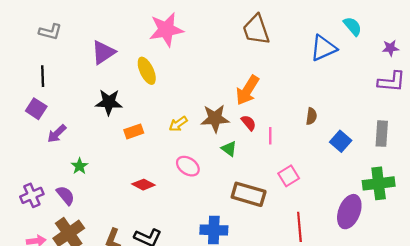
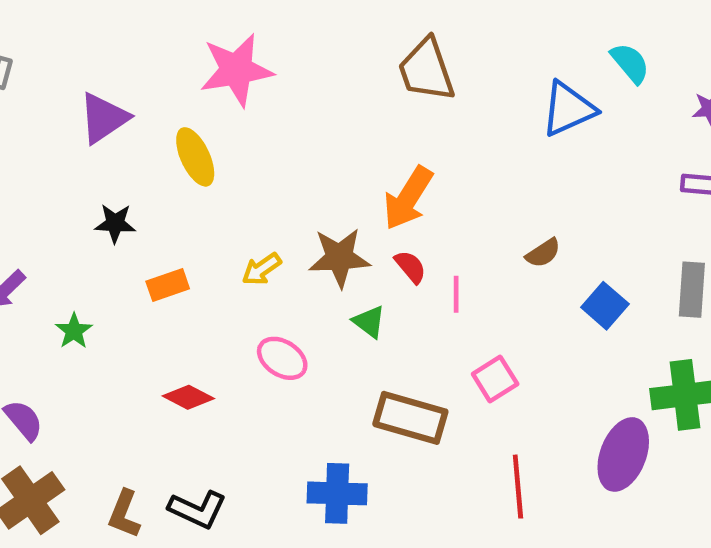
black star: (109, 102) -> (115, 223), size x0.7
brown semicircle: (311, 116) -> (543, 253), turned 49
green star: (80, 166) -> (74, 331), moved

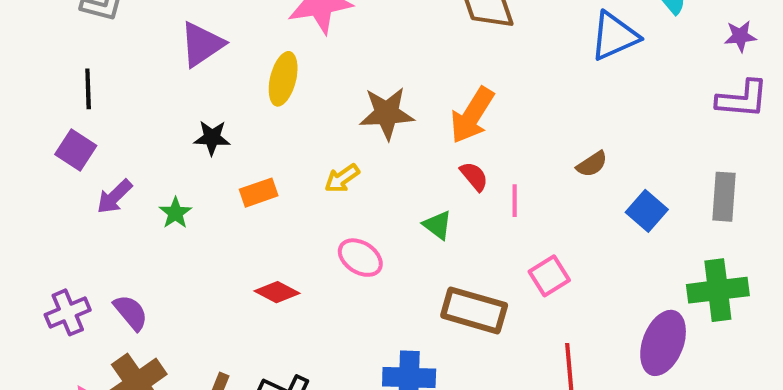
yellow ellipse: (195, 157) -> (283, 79), turned 39
brown star: (339, 258) -> (387, 113), moved
green star: (74, 331) -> (175, 213), moved

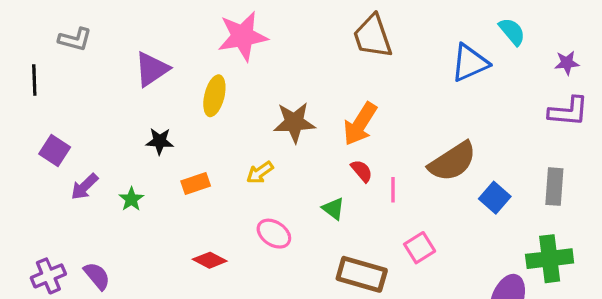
black line: (88, 89) -> (34, 80), moved
brown semicircle: (592, 164) -> (453, 162), size x2.0

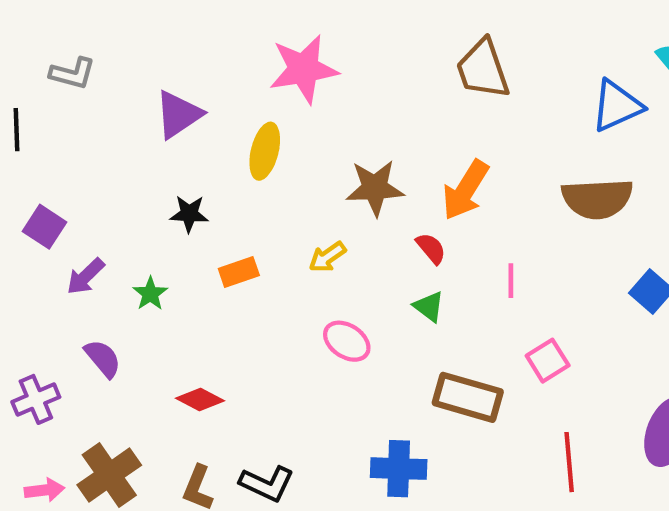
brown semicircle: (453, 162) -> (597, 199), moved, turned 30
red semicircle: (362, 171) -> (431, 248), moved
red diamond: (210, 260) -> (200, 399), moved
purple semicircle: (97, 276) -> (103, 358), moved

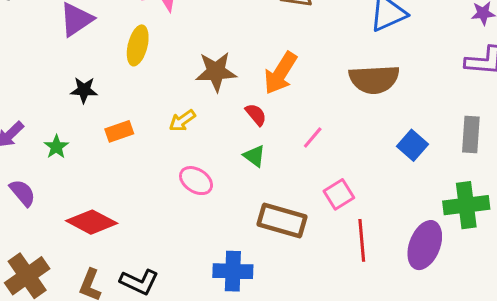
pink line: (511, 281) -> (313, 138), turned 40
red diamond: (200, 399) -> (92, 222), size x1.5
red line: (569, 462) -> (362, 240), moved

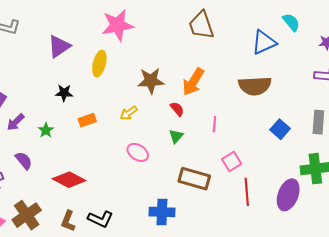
pink line: (313, 138) -> (214, 124), turned -35
green triangle: (254, 156) -> (176, 136), turned 35

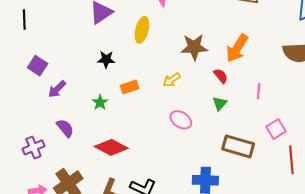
green star: (46, 130) -> (100, 102), moved

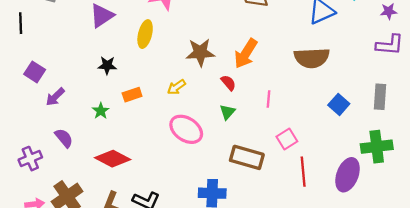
pink ellipse: (181, 120) -> (186, 129), size x1.4

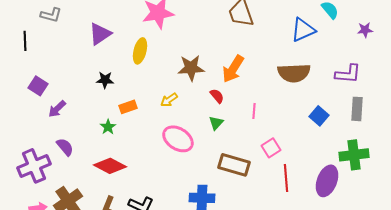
purple L-shape: (390, 45) -> (348, 74), moved
green star: (101, 111) -> (108, 127), moved
purple cross: (30, 159) -> (34, 166), size x1.5

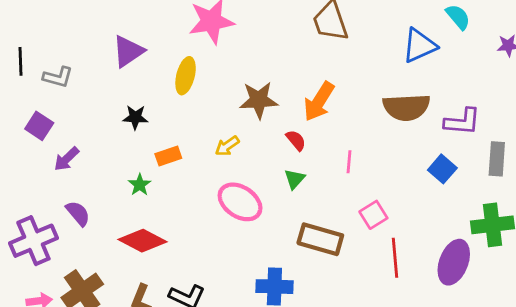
gray L-shape: (51, 15) -> (58, 77), moved
purple L-shape: (348, 74) -> (462, 122), moved

